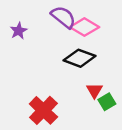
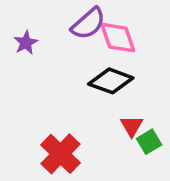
purple semicircle: (63, 17) -> (88, 24), turned 100
pink diamond: (84, 27) -> (118, 38), turned 40

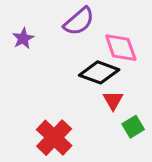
pink diamond: (118, 38) -> (121, 48), moved
red triangle: (132, 126) -> (113, 100), moved

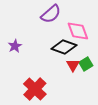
purple star: (23, 38) -> (15, 46), moved
green square: (133, 127) -> (86, 64), moved

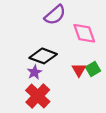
purple star: (15, 46) -> (34, 72), moved
black diamond: (64, 47) -> (43, 56), moved

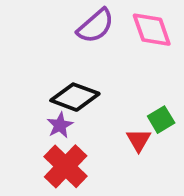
pink diamond: (84, 33) -> (152, 30), moved
red triangle: (79, 70) -> (139, 140), moved

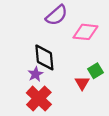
pink diamond: (152, 30) -> (85, 32), moved, turned -65
black diamond: (75, 97) -> (44, 57), turned 64

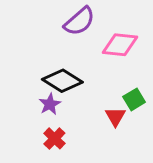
black diamond: (44, 57) -> (62, 81), turned -52
red cross: (39, 99) -> (54, 138), size x0.6

